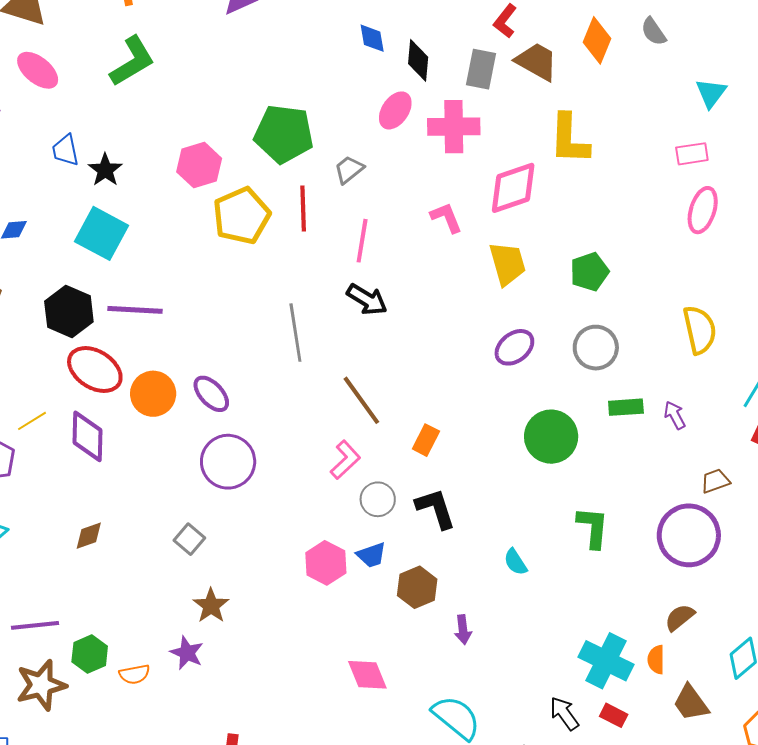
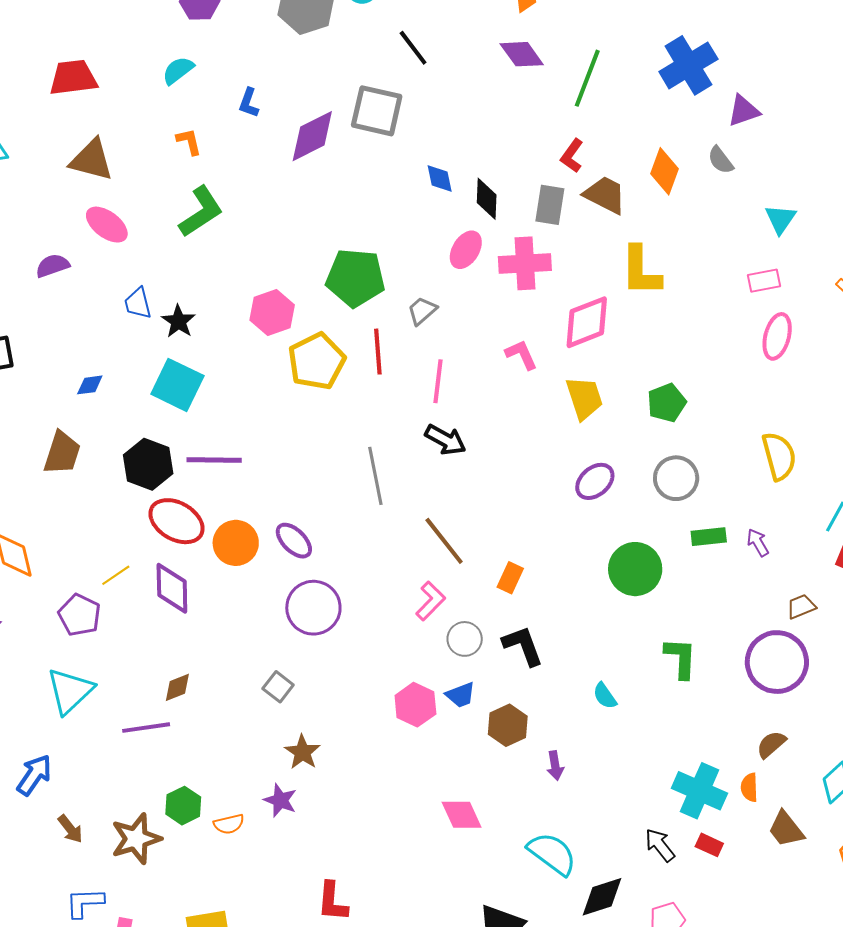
purple line: (35, 625) -> (146, 728), moved

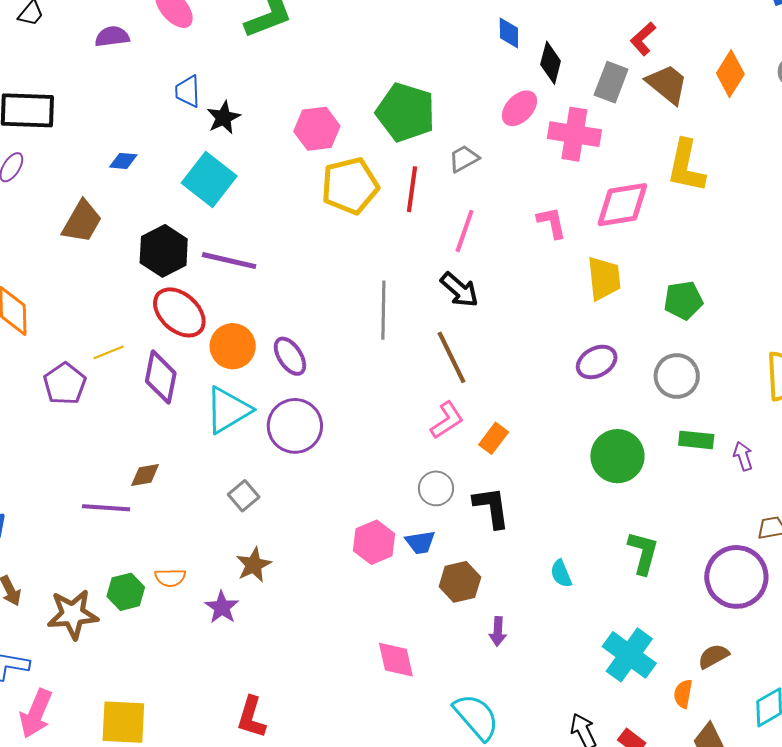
brown line: (444, 541) -> (451, 357), moved
pink L-shape: (431, 601) -> (447, 420), moved
cyan triangle: (70, 691) -> (228, 410), moved
cyan cross: (699, 791) -> (629, 655), moved
orange semicircle: (229, 824) -> (170, 578), moved

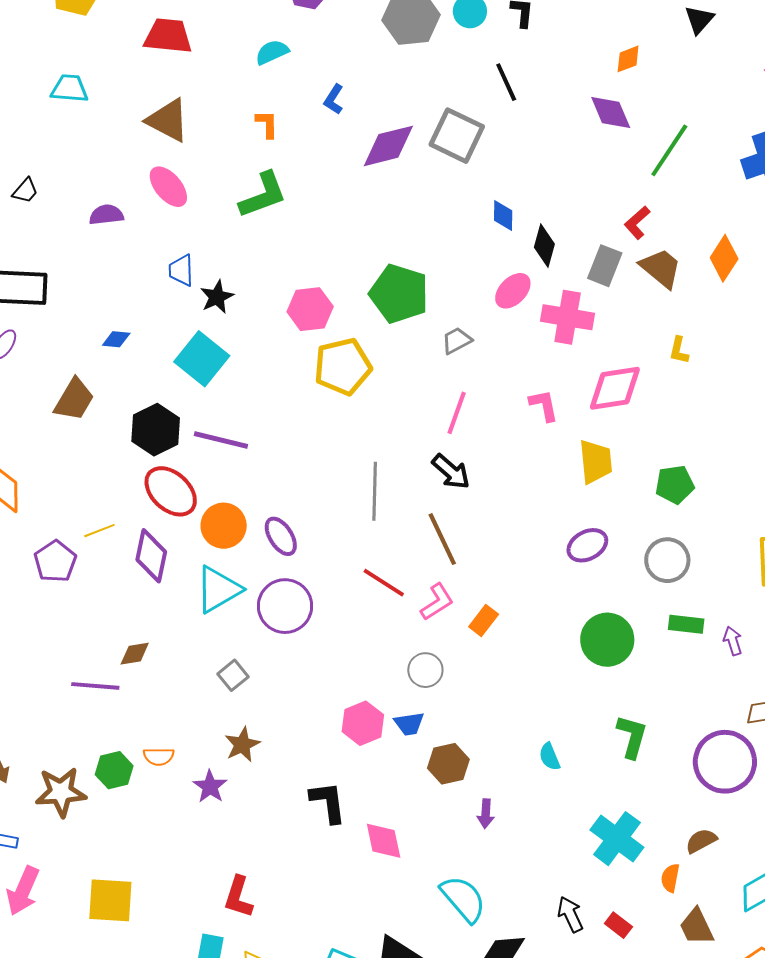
yellow L-shape: (686, 166) -> (679, 350), size x0.5
red line: (412, 189) -> (384, 583), moved, turned -66
black L-shape: (492, 507) -> (328, 802), moved

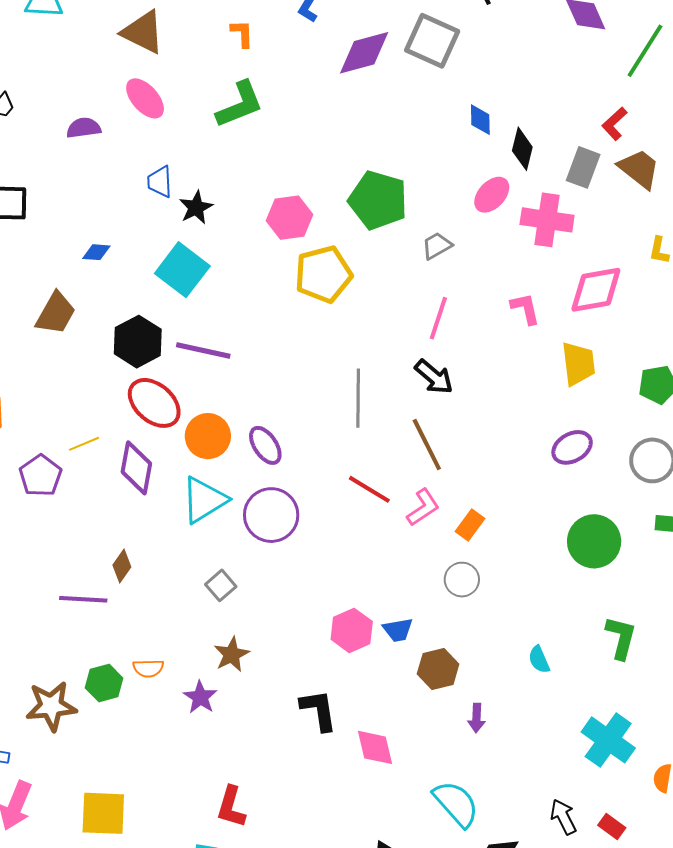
brown diamond: (135, 654) -> (122, 566), turned -44
gray circle: (425, 670) -> (462, 580), moved

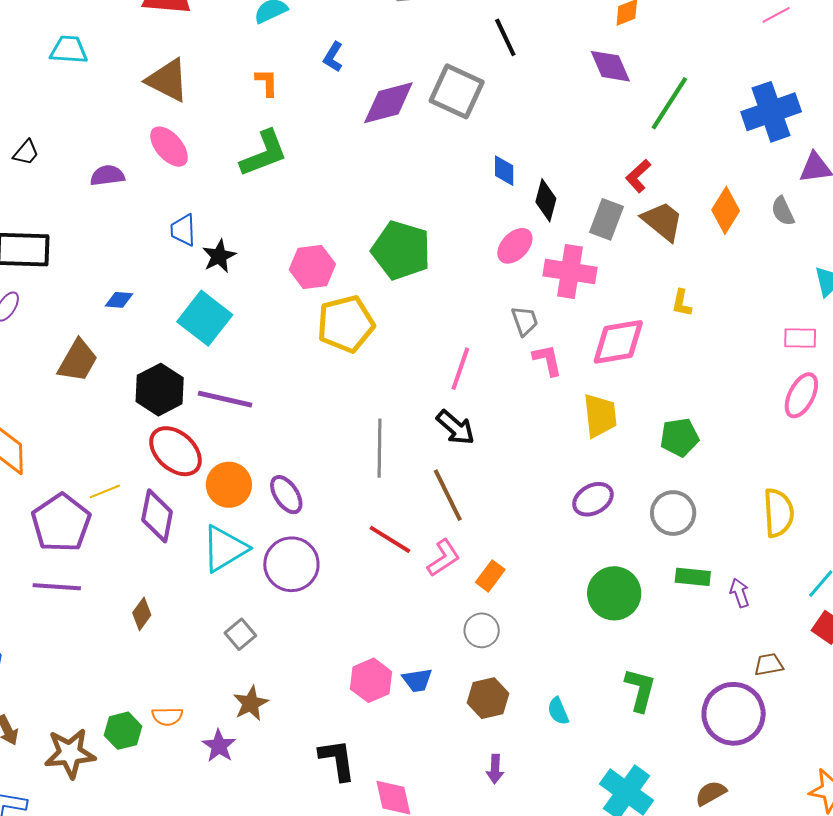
gray trapezoid: (437, 246) -> (525, 321), moved, turned 100
purple pentagon: (40, 476) -> (61, 523), size x1.4
purple line: (83, 599) -> (57, 587), moved
brown hexagon: (438, 669) -> (488, 698), moved

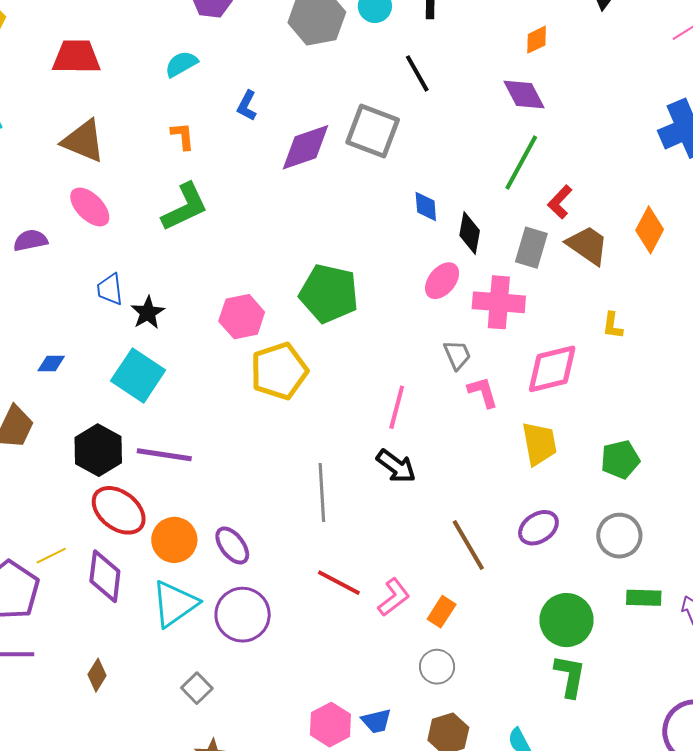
green line: (669, 103) -> (521, 163), moved
brown line: (448, 495) -> (468, 545), moved
green L-shape: (640, 690) -> (570, 676), moved

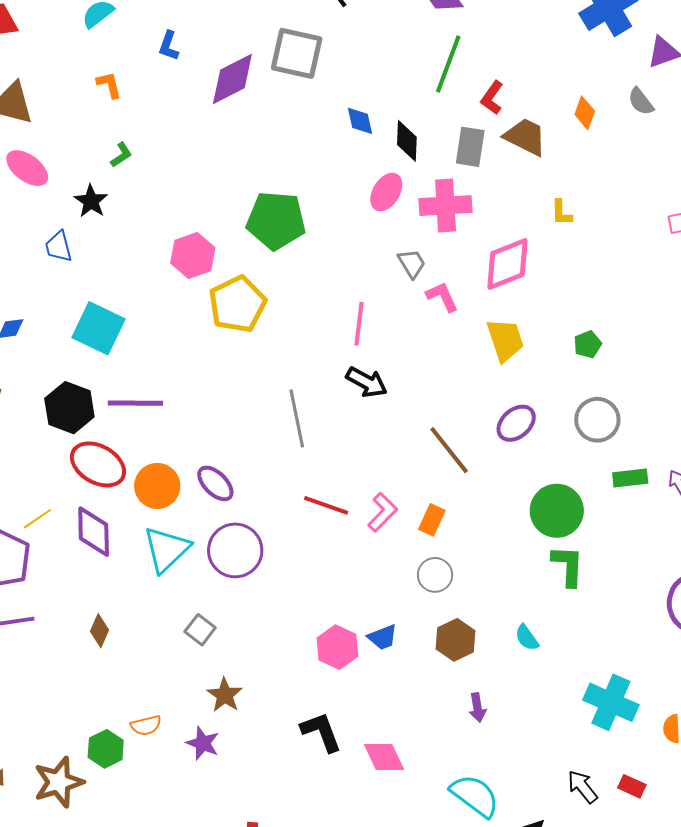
green L-shape: (185, 207) -> (121, 155), size x0.5
orange diamond: (650, 230) -> (585, 113), size x0.7
black star: (148, 313) -> (91, 201), moved
green pentagon: (620, 460) -> (588, 344), size x0.7

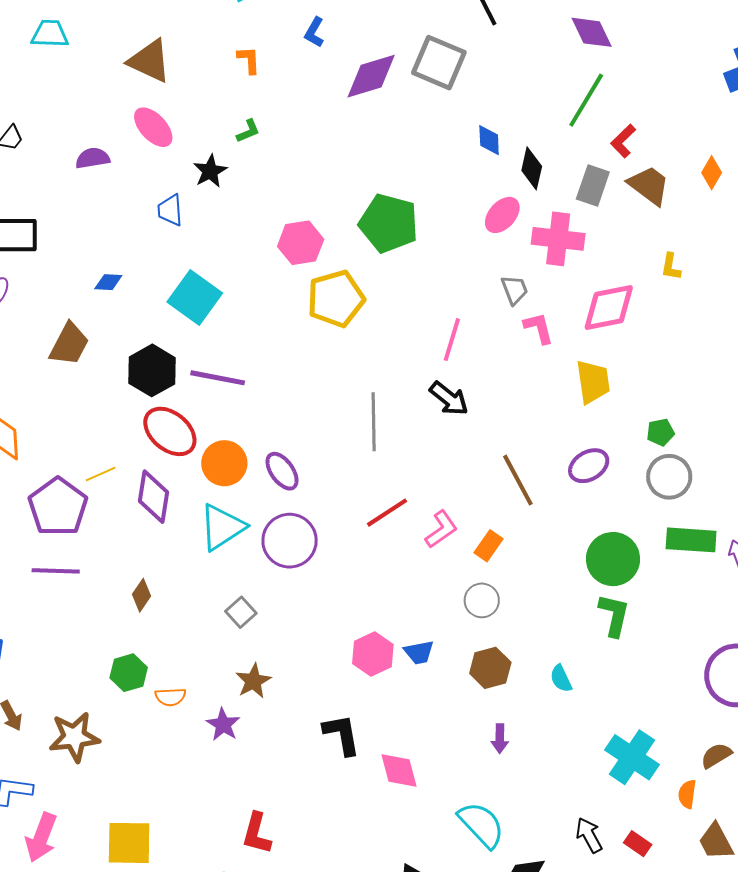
green pentagon: (588, 344) -> (660, 432), moved
green rectangle: (630, 478) -> (691, 540), size x1.4
red line: (326, 505) -> (387, 513), turned -63
green hexagon: (106, 749) -> (129, 673), moved

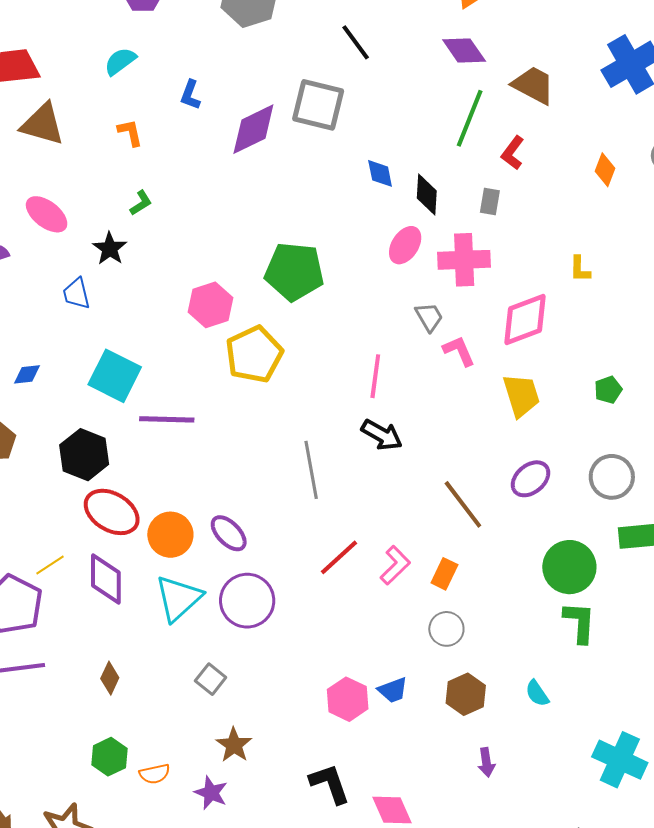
brown triangle: (150, 61) -> (43, 124), moved
brown trapezoid: (649, 185) -> (533, 85), moved
gray rectangle: (593, 186) -> (490, 202), size x0.7
purple line: (218, 378) -> (167, 419), moved
green pentagon: (660, 432) -> (608, 390), moved

